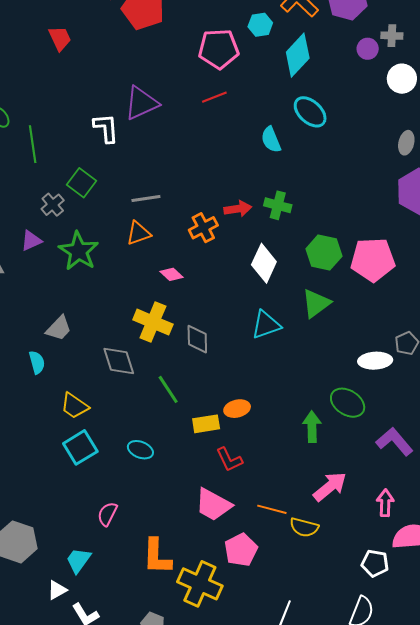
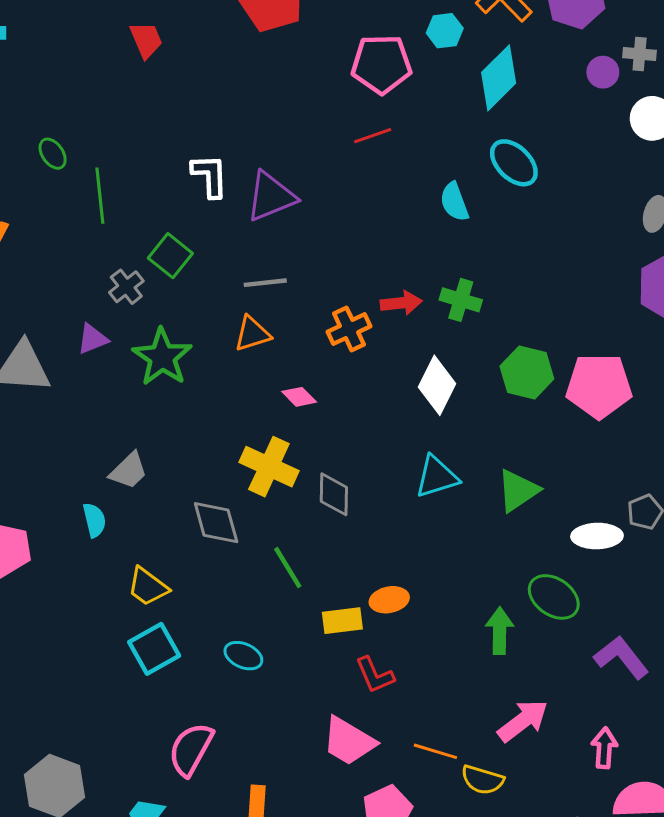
purple triangle: (141, 103) -> (271, 197), moved
green triangle: (316, 303) -> (518, 491), moved
pink semicircle: (107, 514) -> (191, 749), size x1.5

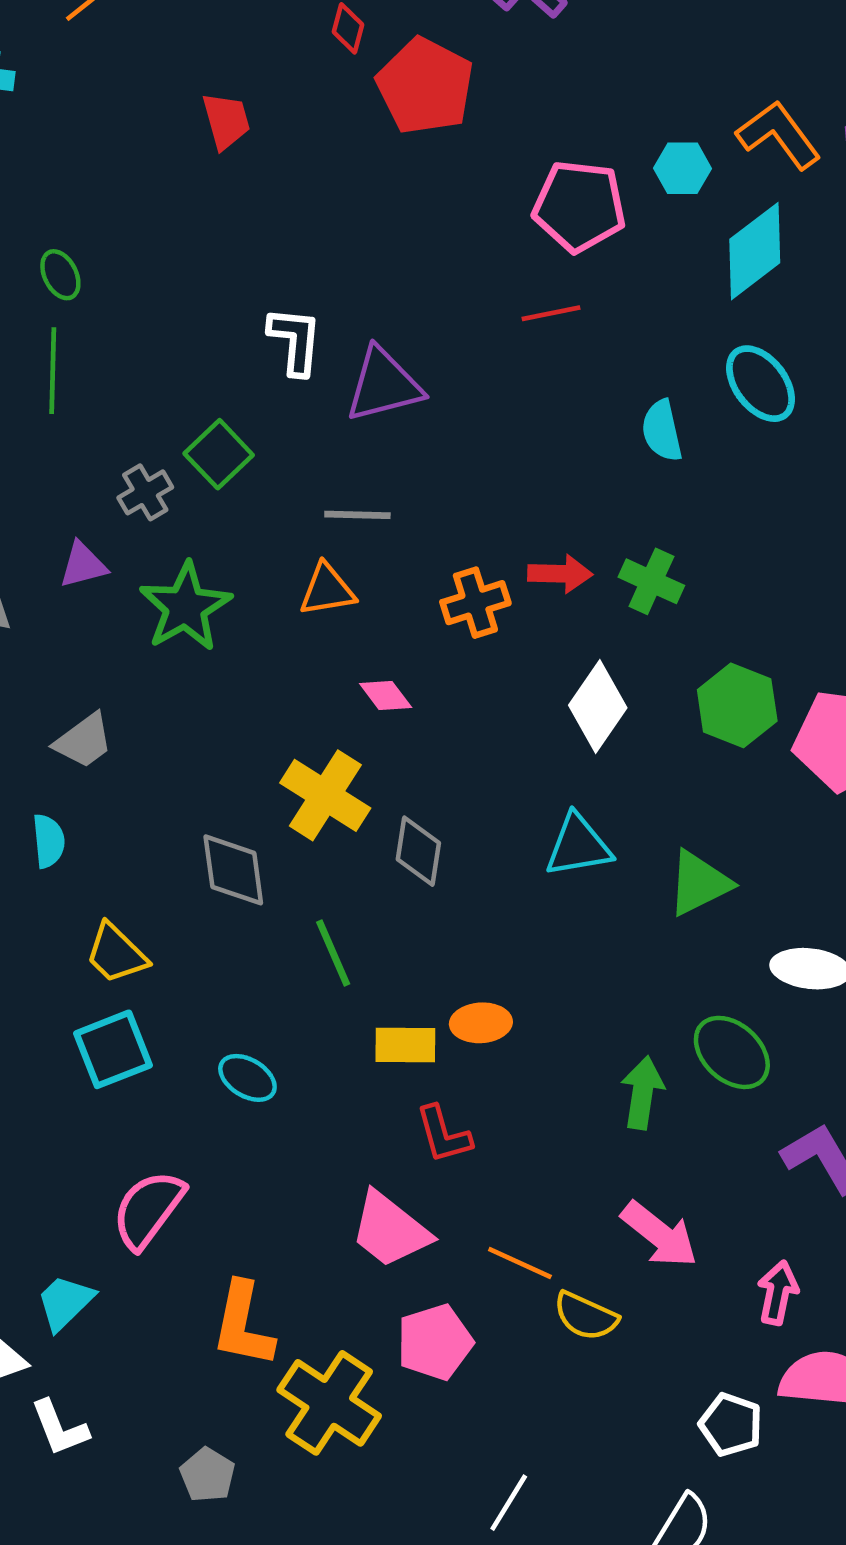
green line: (100, 196) -> (53, 371), moved
gray trapezoid: (129, 471) -> (84, 741), moved
pink arrow: (523, 721) -> (659, 1235), turned 68

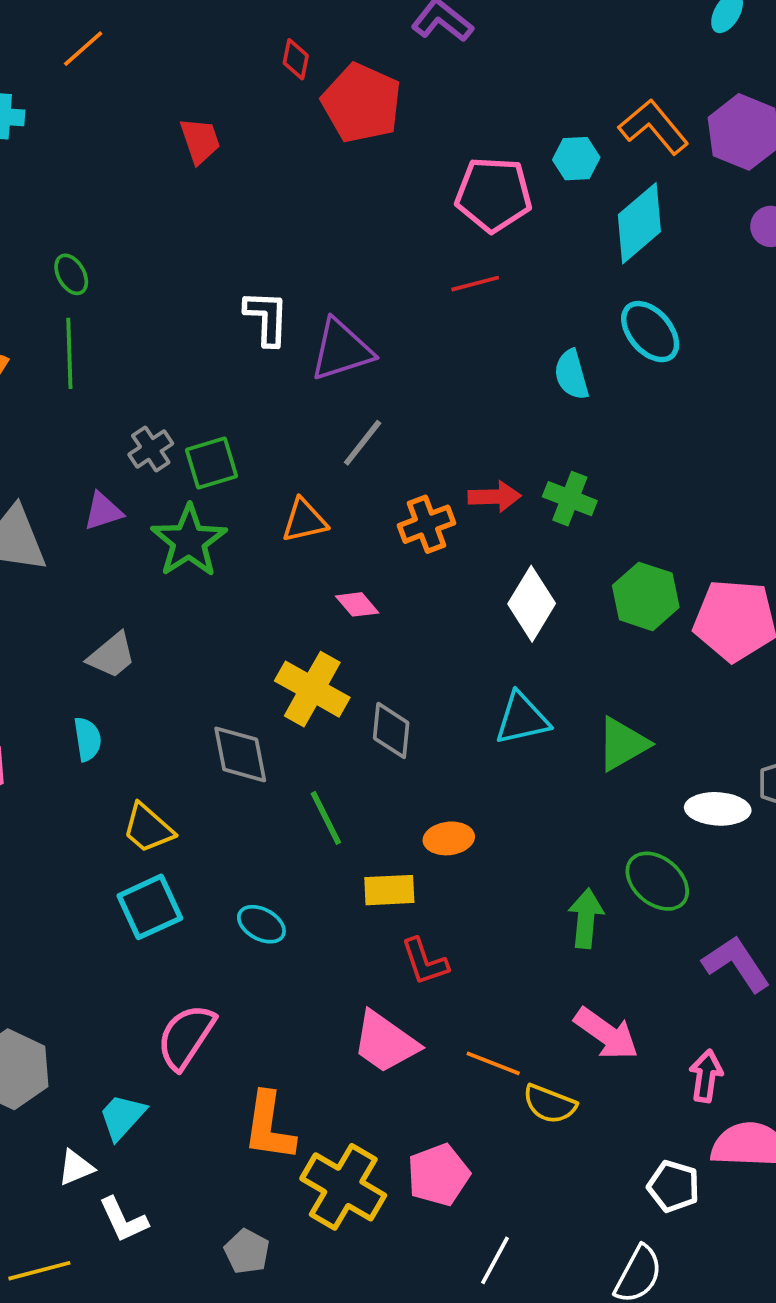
green square: (219, 454) -> (212, 463), moved, turned 30
gray line: (357, 515) -> (363, 443), moved, turned -50
orange ellipse: (481, 1023) -> (449, 838), moved
pink pentagon: (435, 1342) -> (438, 1175), moved

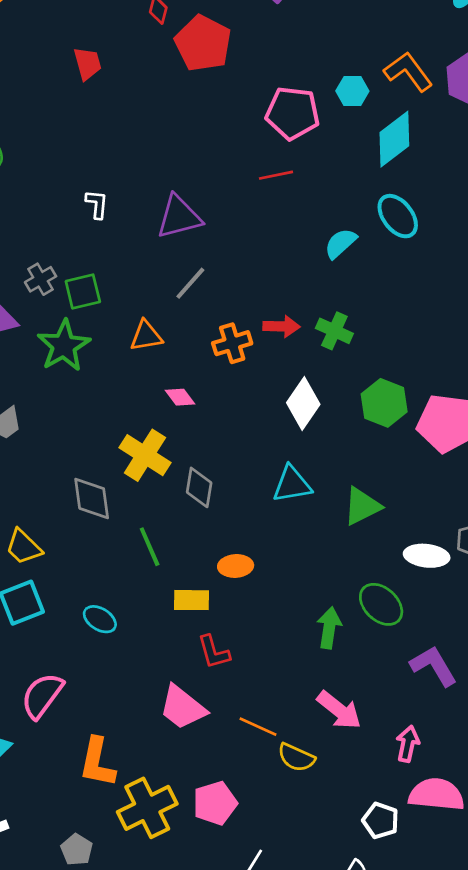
white L-shape: (267, 318) -> (97, 204), moved, size x0.7
cyan semicircle: (571, 375) -> (340, 243), turned 60
yellow cross: (343, 1187) -> (147, 808), turned 30

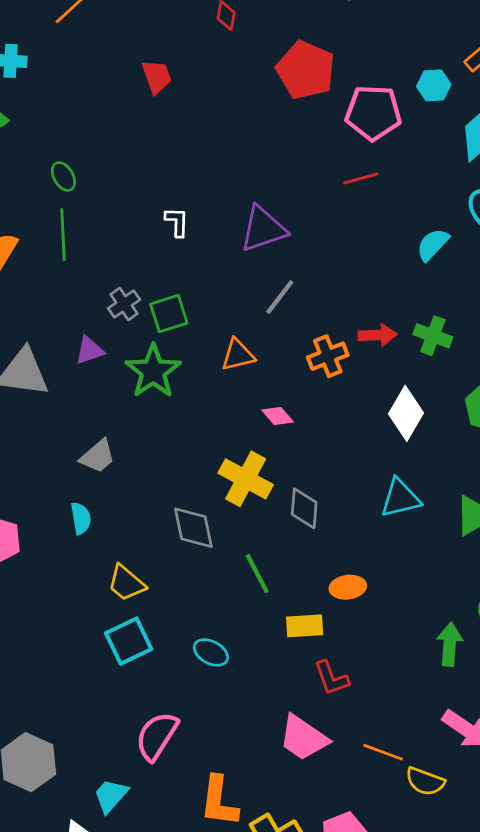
red pentagon: (203, 43) -> (306, 70), moved

